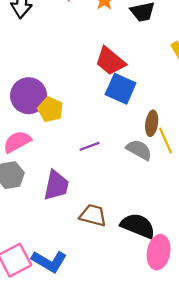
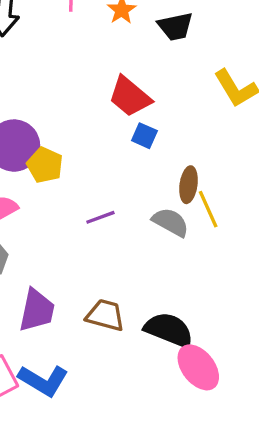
blue square: (121, 89) -> (144, 136), size x0.6
purple trapezoid: (56, 185) -> (37, 310), moved
pink ellipse: (159, 252) -> (198, 367), turned -48

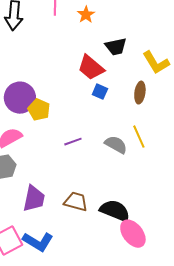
black trapezoid: (175, 26) -> (116, 47), moved
brown ellipse: (189, 185) -> (140, 93), moved

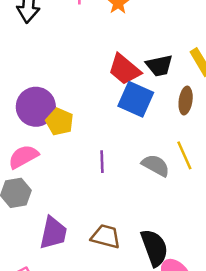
black trapezoid: (116, 47) -> (159, 66), moved
blue square: (100, 92) -> (136, 99), size x1.8
purple line: (73, 142) -> (102, 162), turned -72
black semicircle: (115, 211) -> (154, 248), turned 48

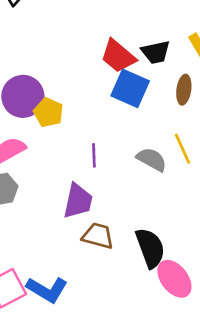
purple trapezoid: (53, 233) -> (78, 201), moved

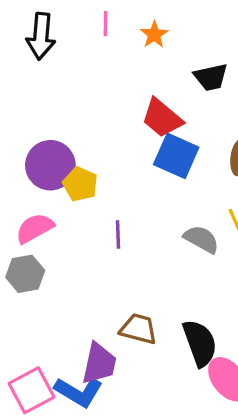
black trapezoid: (156, 52) -> (211, 77), moved
purple line: (94, 155) -> (118, 234), moved
purple trapezoid: (78, 201) -> (99, 363), moved

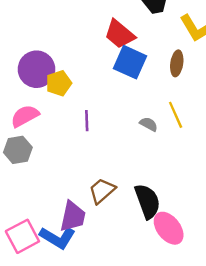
yellow pentagon: (80, 184) -> (59, 83), turned 30
gray semicircle: (201, 239) -> (149, 124), size x0.7
brown trapezoid: (138, 329) -> (102, 191), turned -56

